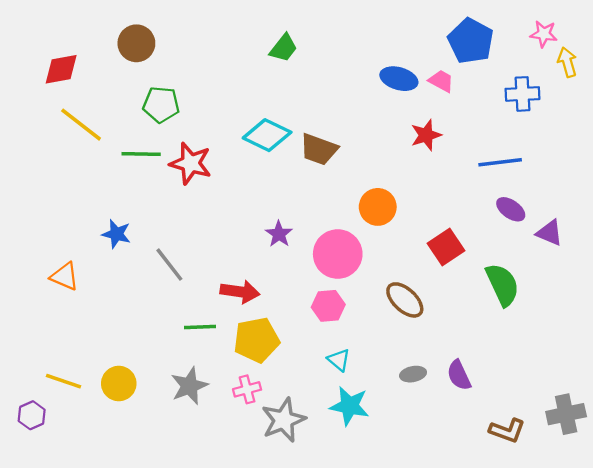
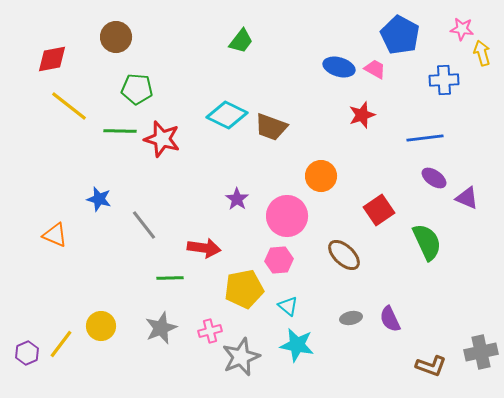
yellow pentagon: (256, 340) -> (244, 289), moved
yellow line: (63, 381) -> (61, 344), moved, turned -72

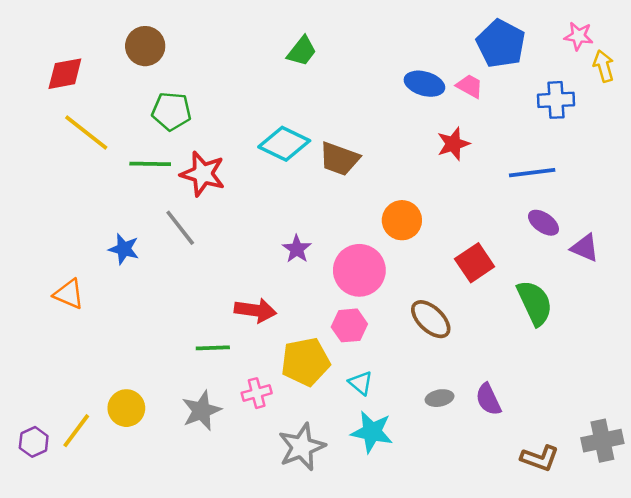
gray line: (144, 225) -> (180, 228), moved
pink cross: (210, 331) -> (257, 393), moved

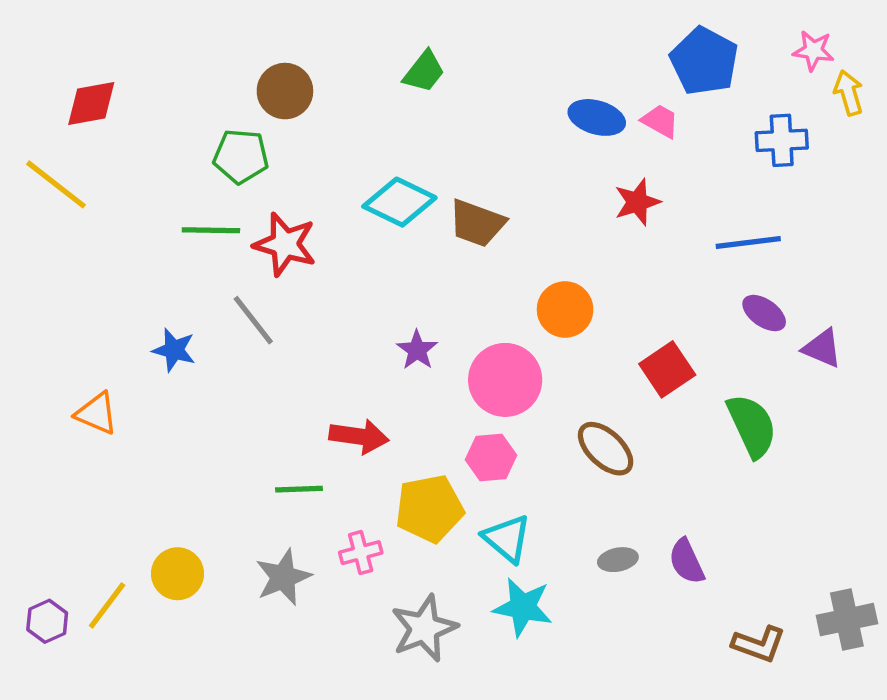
brown circle: (145, 46) -> (285, 91), moved
yellow line: (86, 133) -> (56, 184), moved
cyan triangle: (361, 383) -> (507, 538), size x1.4

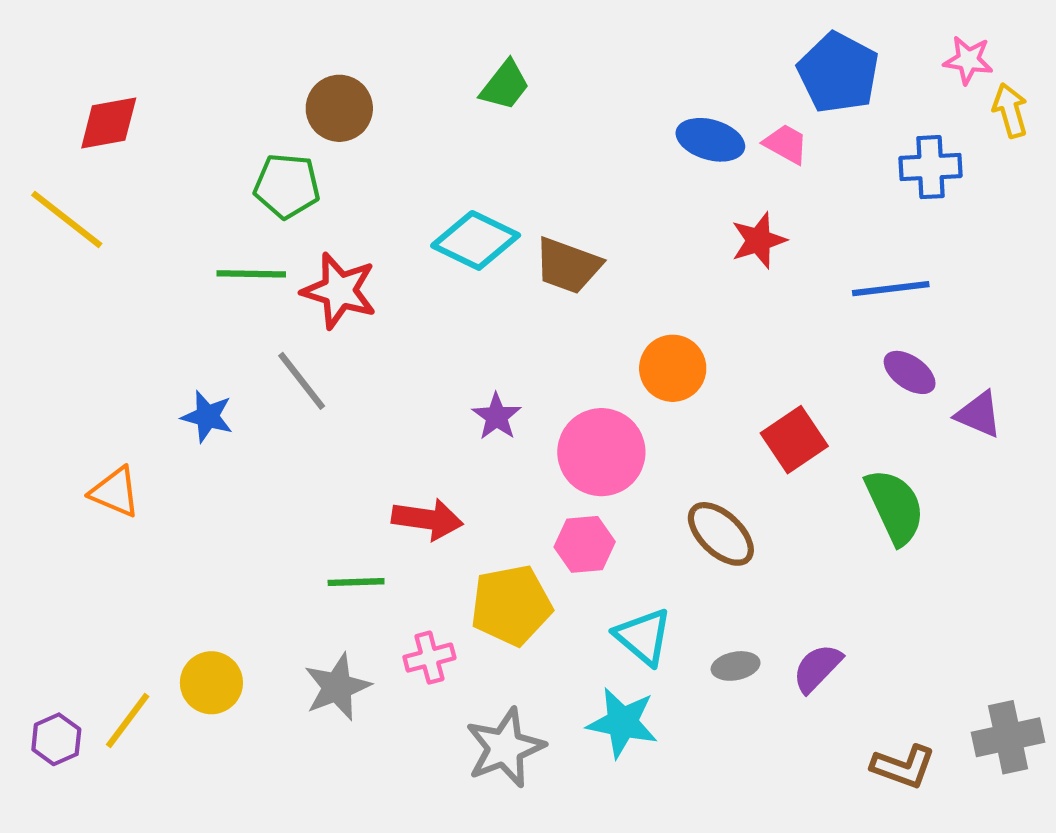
cyan triangle: (507, 538) -> (643, 637), moved
purple semicircle: (687, 561) -> (817, 668), turned 69

